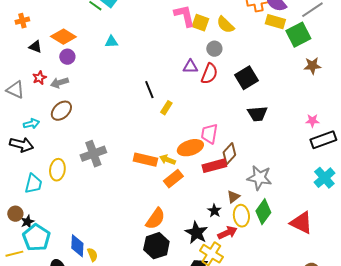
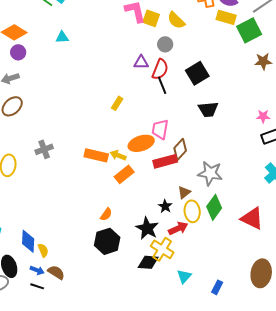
black line: (149, 90) -> (162, 85), moved
gray cross: (93, 154) -> (44, 149), size x0.7
orange semicircle: (155, 219) -> (106, 214), size x0.6

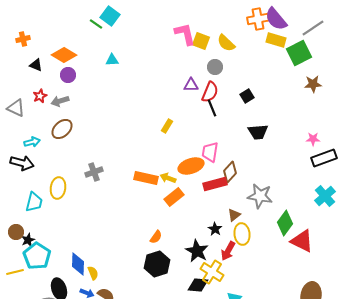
black square: (197, 73) -> (247, 96), size x0.6
green diamond: (214, 207) -> (285, 223), moved
red arrow: (178, 228) -> (228, 251), turned 144

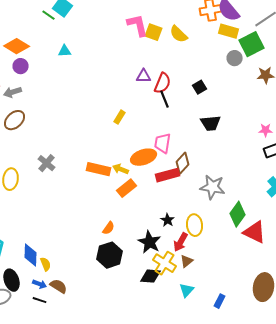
gray circle: (215, 67) -> (235, 58), moved
gray cross: (94, 172) -> (47, 163), turned -30
brown triangle: (234, 215) -> (187, 261), moved

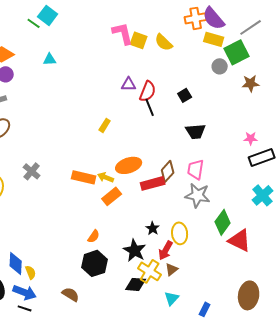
pink trapezoid: (163, 143) -> (196, 169), moved
blue arrow: (40, 284) -> (25, 292), size x1.6
brown semicircle: (59, 286) -> (71, 294), moved

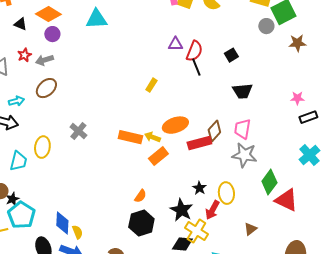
cyan triangle: (50, 59) -> (96, 19), size x1.6
black rectangle: (262, 157) -> (308, 117), size x0.7
brown triangle: (172, 269) -> (250, 229), moved

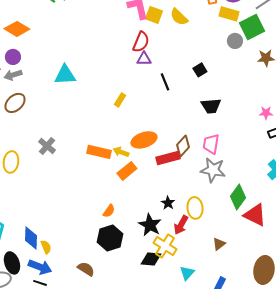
cyan triangle: (96, 19) -> (65, 75), moved
purple circle: (52, 34) -> (13, 57), moved
red semicircle: (194, 51) -> (141, 42), moved

